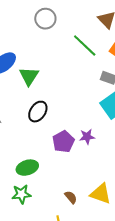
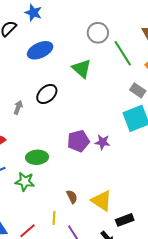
gray circle: (45, 19) -> (98, 33), moved
green triangle: (29, 76) -> (82, 69), moved, turned -35
black ellipse: (38, 112) -> (47, 94), moved

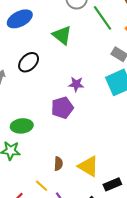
purple star: (103, 142) -> (76, 84), moved
brown semicircle: (72, 197) -> (58, 164), turned 32
yellow line: (54, 218) -> (42, 186), turned -48

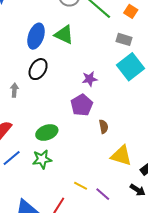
blue ellipse: (20, 19) -> (36, 36), moved, turned -30
brown semicircle: (58, 164) -> (104, 127), moved

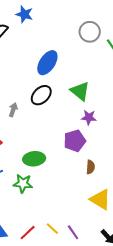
green triangle: (64, 35) -> (80, 91), moved
yellow line: (81, 186) -> (52, 229), moved

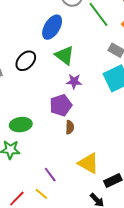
blue ellipse: (47, 63) -> (52, 27), moved
brown semicircle: (91, 167) -> (70, 127), moved
purple line: (73, 232) -> (50, 175), moved

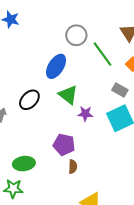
purple star: (74, 81) -> (85, 114), moved
purple pentagon: (61, 105) -> (64, 145), turned 30

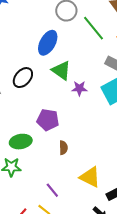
purple pentagon: (64, 145) -> (48, 120), moved
brown semicircle: (73, 167) -> (63, 148), moved

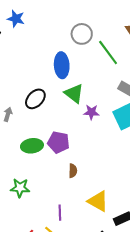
blue ellipse: (48, 43) -> (62, 65), turned -35
green ellipse: (21, 142) -> (32, 146), moved
purple line: (52, 190) -> (60, 213), turned 35

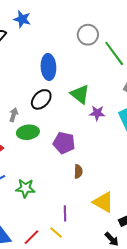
blue ellipse: (62, 65) -> (48, 67), moved
green ellipse: (32, 146) -> (28, 132), moved

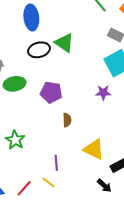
black ellipse: (41, 99) -> (39, 50), moved, turned 35
purple star: (97, 113) -> (103, 93), moved
green star: (25, 188) -> (15, 140), turned 30

